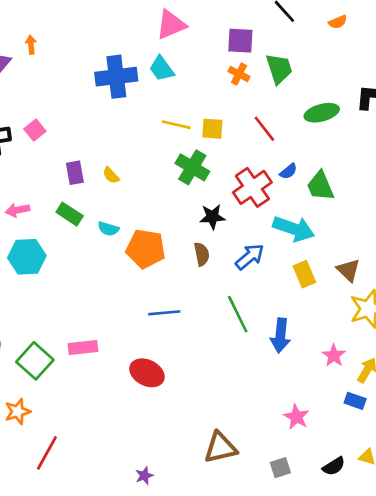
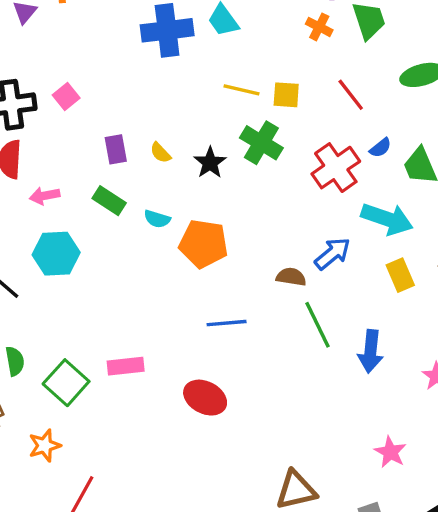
black star: (212, 217) -> (210, 163), moved, turned -30
brown semicircle: (202, 254) -> (291, 277), moved, turned -70

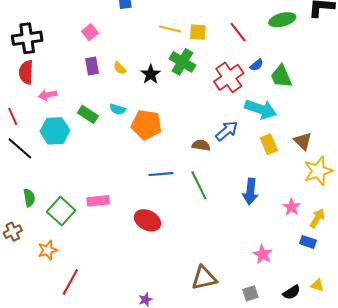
pink square: (66, 96) -> (90, 32), moved
green rectangle: (109, 201) -> (88, 114), moved
green line: (318, 325) -> (199, 185), moved

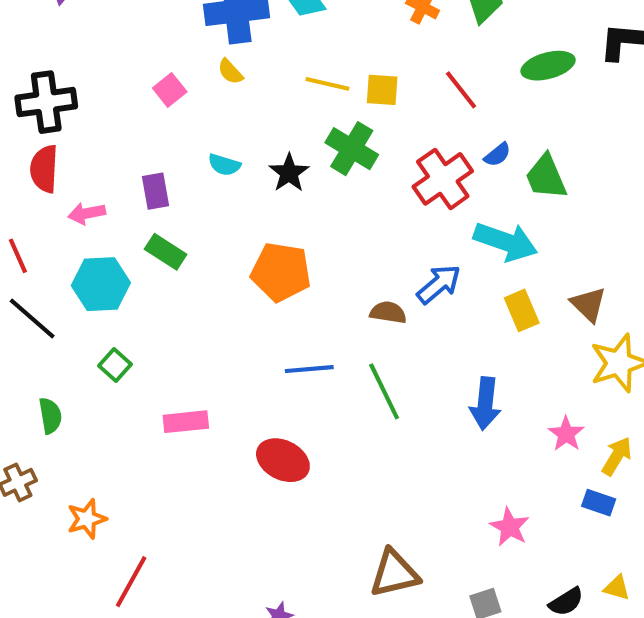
purple rectangle: (92, 66) -> (155, 191), moved
yellow semicircle: (120, 68) -> (230, 72), moved
cyan semicircle: (118, 109) -> (224, 165), moved
green square: (61, 211) -> (115, 365), moved, size x0.6

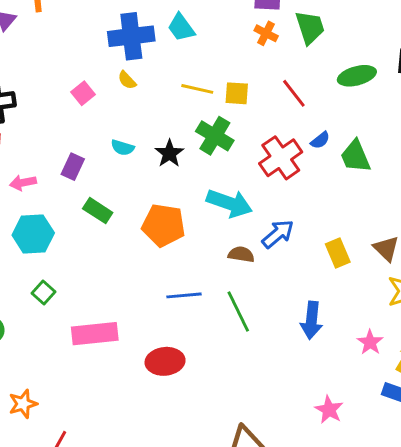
purple rectangle: (155, 191) -> (73, 167), turned 35
cyan arrow: (506, 242) -> (229, 203), moved
green rectangle: (166, 252) -> (98, 211), moved
pink rectangle: (186, 422) -> (95, 334), size x1.4
red ellipse: (283, 460) -> (165, 361), turned -33

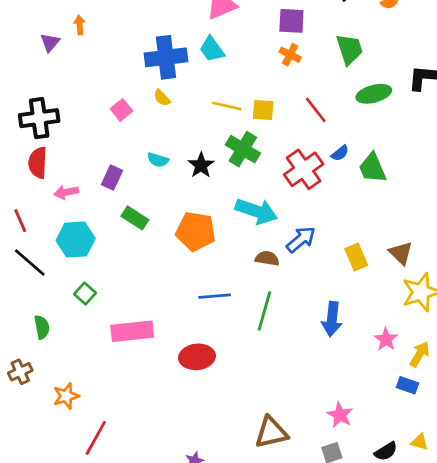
green trapezoid: (310, 27) -> (349, 49), moved
green line: (238, 312) -> (264, 311), turned 42
pink star: (329, 410) -> (340, 415), moved

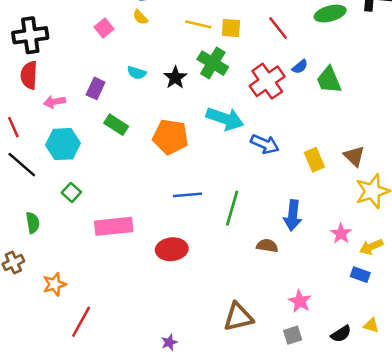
blue arrow: (301, 240) -> (265, 144), turned 64
brown semicircle: (267, 258) -> (267, 246), moved
yellow arrow: (420, 354) -> (371, 247), turned -145

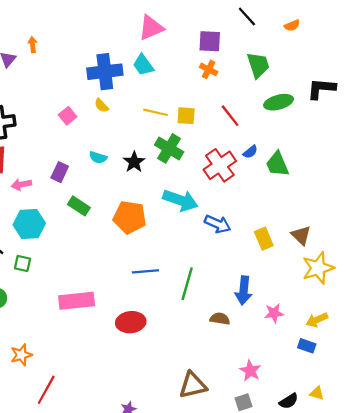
green square: (71, 192) -> (22, 263), moved, turned -30
pink star: (341, 234) -> (274, 313), moved, turned 30

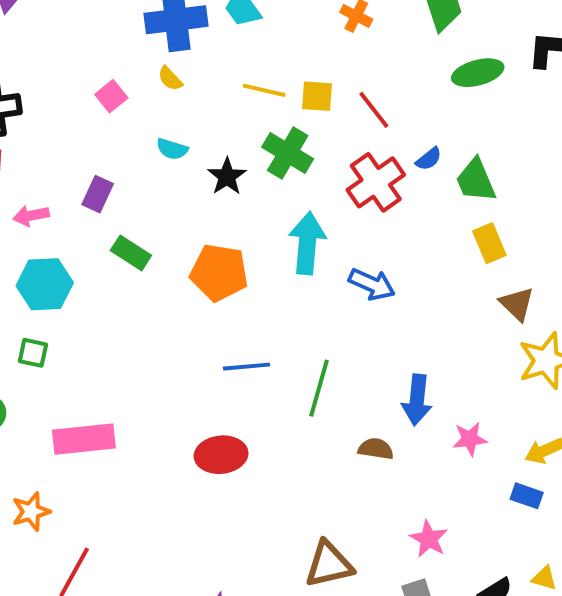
red line: (230, 116) -> (374, 110), moved
cyan semicircle: (98, 157) -> (172, 149), moved
cyan arrow: (180, 200) -> (307, 243), turned -104
yellow rectangle: (264, 239) -> (489, 243), moved
pink rectangle: (77, 301) -> (84, 439), moved

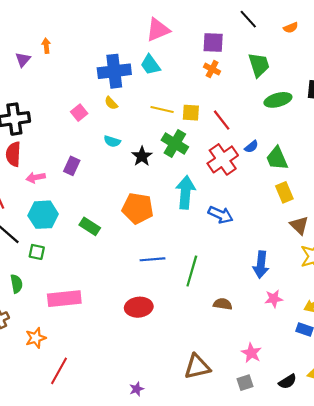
green rectangle: (131, 253) -> (90, 226), moved
blue arrow: (417, 400) -> (261, 265), moved

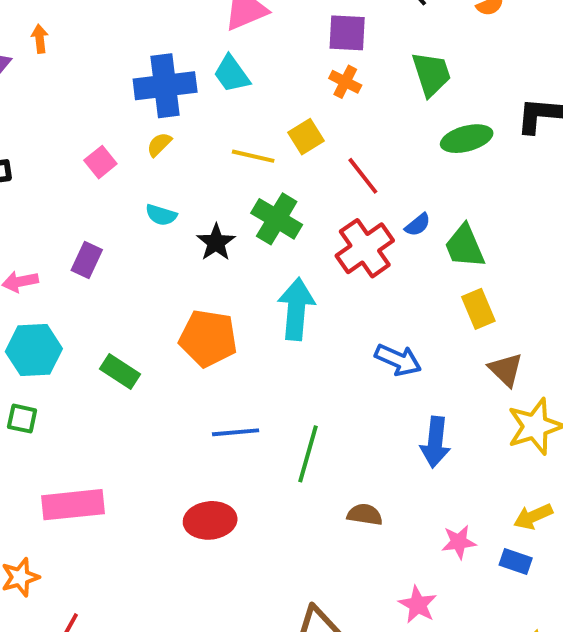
yellow semicircle: (111, 103) -> (159, 144), turned 88
yellow square: (191, 113) -> (306, 137), moved, turned -36
blue arrow: (221, 215) -> (398, 360), moved
pink star: (274, 299) -> (459, 542), moved

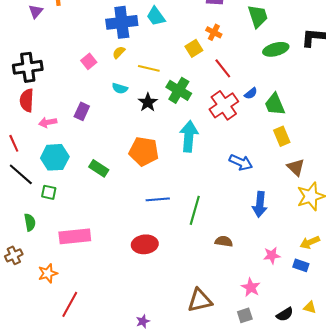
orange cross: (345, 82) -> (214, 32), moved
yellow line: (253, 156) -> (149, 68), moved

